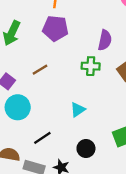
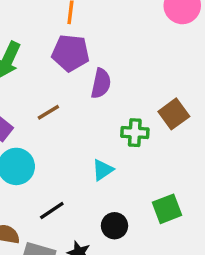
purple semicircle: (105, 40) -> (101, 83), moved
green cross: (91, 66) -> (135, 133), moved

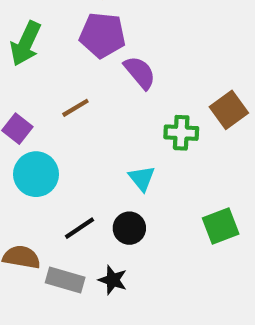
purple semicircle: (101, 83) -> (140, 73), turned -52
cyan triangle: (103, 170) -> (142, 178), turned -35
black circle: (114, 226) -> (129, 228), moved

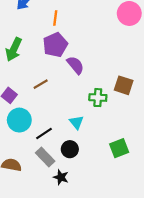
purple pentagon: (102, 35) -> (55, 45), turned -30
brown square: (229, 110) -> (124, 85), turned -36
black line: (80, 228) -> (44, 133), moved
gray rectangle: (65, 280) -> (45, 157), moved, turned 30

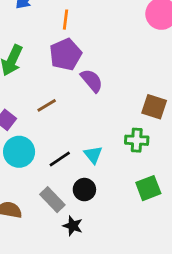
green cross: (98, 98) -> (137, 140), moved
black line: (44, 133) -> (60, 159), moved

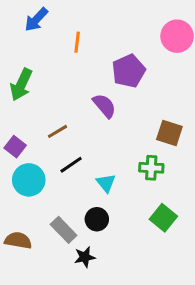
purple pentagon: (66, 54) -> (129, 71), moved
black line: (60, 159) -> (71, 165), moved
green square: (148, 188) -> (163, 218), turned -30
black star: (73, 226) -> (85, 257), turned -30

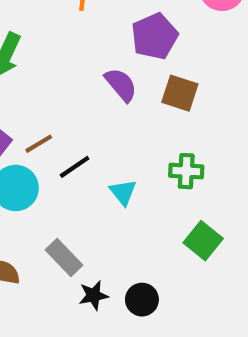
brown line: (57, 131) -> (39, 144), moved
brown square: (169, 133) -> (180, 93), moved
black circle: (97, 219) -> (142, 300), moved

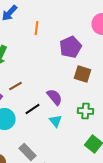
purple semicircle: (121, 85) -> (54, 97), moved
brown line: (39, 144) -> (16, 86), moved

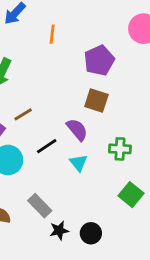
brown square: (82, 74) -> (96, 101), moved

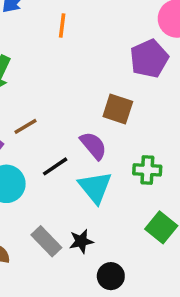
purple pentagon: (99, 60) -> (149, 59), moved
cyan triangle: (78, 163) -> (95, 187), size x1.5
black star: (59, 230) -> (81, 241), moved

